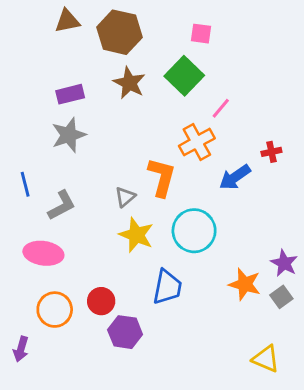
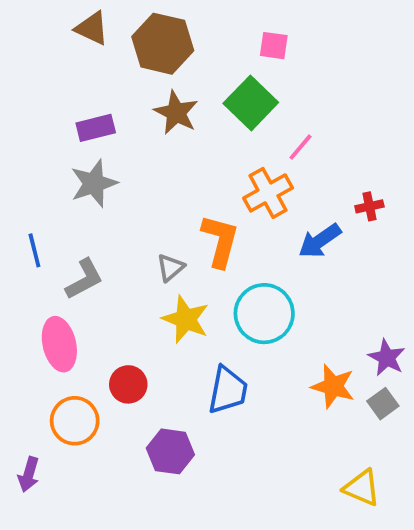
brown triangle: (67, 21) -> (92, 28), turned 36
pink ellipse: (43, 253) -> (59, 344), turned 69
red circle: (101, 301) -> (128, 384), moved

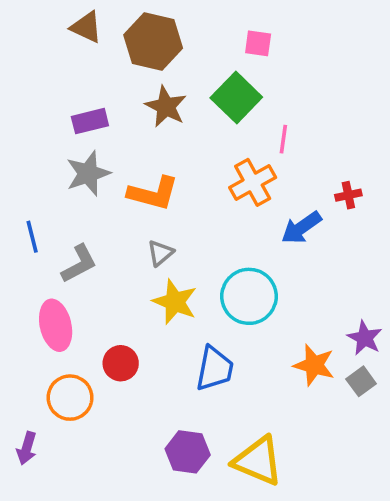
pink line: (301, 147) -> (283, 139), turned -32
orange L-shape: (220, 241) -> (153, 193), moved, turned 90
purple hexagon: (170, 451) -> (188, 452), moved
yellow triangle: (362, 488) -> (258, 461), moved, size x1.4

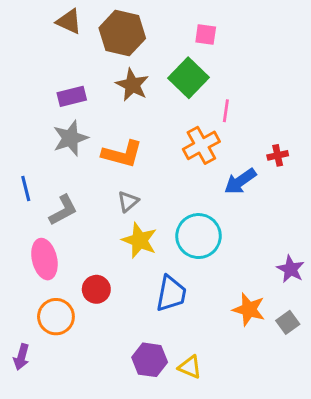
orange star: (314, 365) -> (249, 309), moved
gray square: (361, 381) -> (288, 322), moved
yellow triangle: (258, 461) -> (190, 367), moved, size x0.6

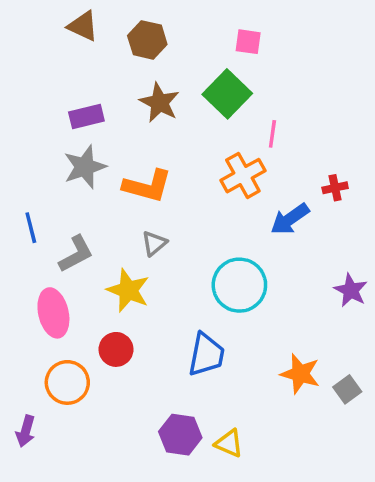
brown hexagon: (122, 33) -> (147, 40), size x0.7
yellow star: (139, 240) -> (128, 290), moved
purple star: (291, 269) -> (351, 290), moved

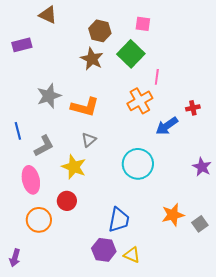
brown hexagon: (147, 40) -> (100, 31), moved
purple rectangle: (86, 116) -> (22, 45), moved
blue trapezoid: (206, 355) -> (119, 220), moved
orange star: (300, 374) -> (173, 215), turned -30
purple arrow: (26, 431) -> (15, 258), moved

